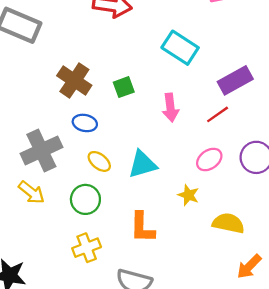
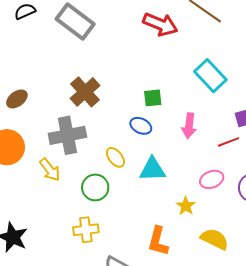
brown cross: (74, 81) -> (85, 92), moved
blue ellipse: (85, 123) -> (141, 126), moved
orange L-shape: (142, 227) -> (158, 241), moved

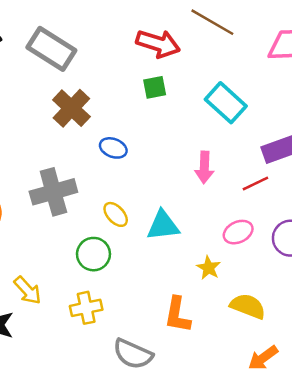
brown cross: (85, 92) -> (71, 108), moved
green square: (153, 98) -> (155, 87), moved
blue ellipse: (141, 126) -> (113, 148), moved
yellow arrow: (50, 170) -> (28, 290), moved

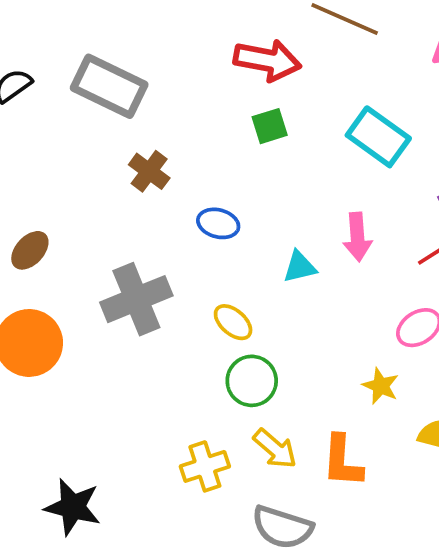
brown cross: (71, 108) -> (149, 171), size x0.7
cyan triangle: (163, 225) -> (300, 267), moved, size x0.7
green circle: (93, 254) -> (252, 381), moved
yellow arrow: (28, 290) -> (275, 449), moved

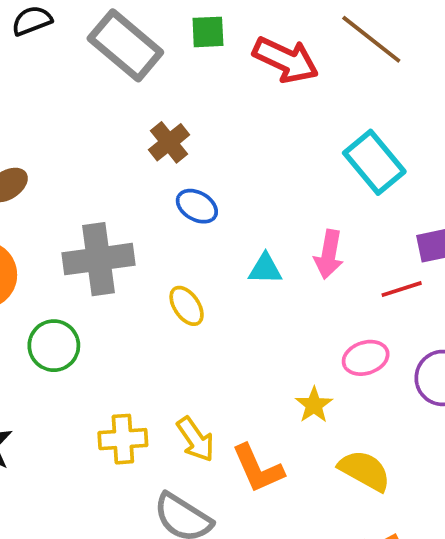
green square: (270, 126) -> (208, 32), moved
brown cross: (149, 171) -> (169, 142), moved
green circle: (252, 381) -> (54, 346), moved
orange L-shape: (342, 461) -> (258, 469), turned -42

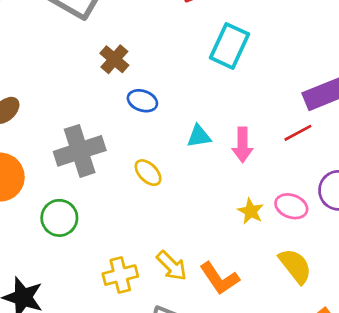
cyan rectangle: (374, 162) -> (230, 46), moved, turned 75
pink arrow: (329, 254) -> (243, 145), moved
pink ellipse: (366, 358) -> (291, 206), moved, turned 48
yellow star: (314, 405) -> (251, 211), moved
yellow semicircle: (365, 471) -> (295, 266), turned 33

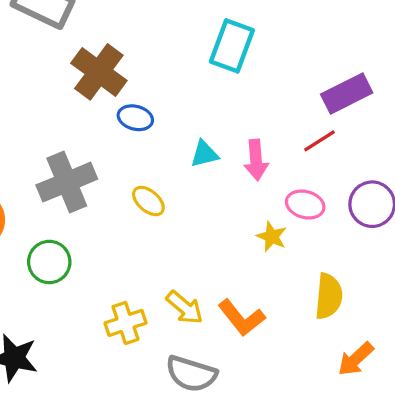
brown cross: (114, 59) -> (99, 72), size x1.6
pink ellipse: (291, 206) -> (305, 205), moved
yellow semicircle: (295, 266) -> (329, 296), turned 48

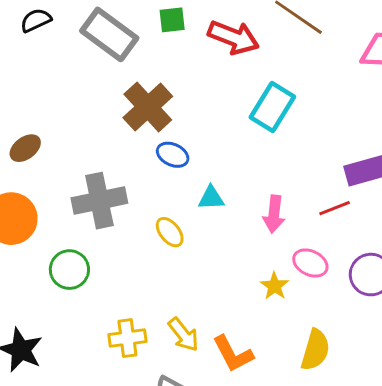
cyan triangle: (204, 154) -> (211, 198), moved

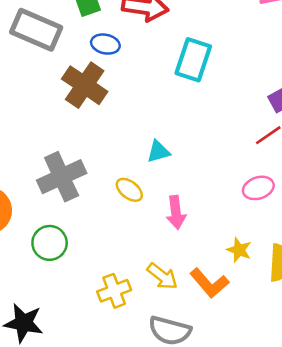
blue ellipse: (173, 155) -> (105, 44), moved
pink arrow: (274, 214) -> (176, 212), moved
pink ellipse: (310, 263) -> (258, 188), turned -32
yellow star: (275, 286) -> (239, 250), moved

